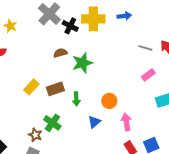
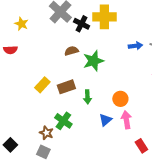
blue arrow: (124, 16) -> (135, 46), moved
pink arrow: (126, 122) -> (126, 120), moved

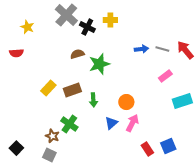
yellow cross: (104, 17) -> (110, 20), size x0.6
pink arrow: (126, 120) -> (132, 123), turned 36

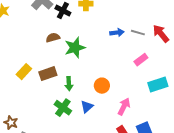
pink arrow: (132, 123) -> (124, 107), moved
green cross: (69, 124) -> (63, 108), moved
brown star: (52, 136) -> (11, 123), moved

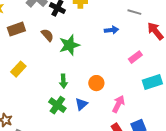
gray line: (138, 33) -> (134, 12), moved
brown semicircle: (53, 38) -> (47, 35), turned 64
brown rectangle: (48, 74) -> (16, 29), moved

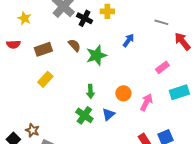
brown rectangle: (16, 29) -> (43, 49), moved
blue arrow: (111, 30) -> (128, 40), moved, turned -48
pink arrow: (118, 104) -> (146, 102), moved

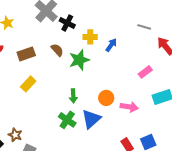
yellow cross: (107, 11) -> (90, 37), moved
pink arrow: (146, 102) -> (129, 107), turned 72
blue triangle: (108, 114) -> (91, 119), size x1.5

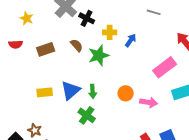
gray line: (144, 27) -> (154, 12), moved
pink rectangle: (145, 72) -> (165, 67), size x1.6
yellow rectangle: (28, 84) -> (45, 92), moved, turned 42
blue triangle: (91, 119) -> (71, 90), moved

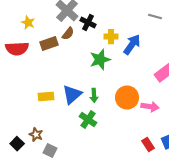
blue arrow: (131, 40) -> (132, 45), size x1.5
red semicircle: (16, 44) -> (17, 49), size x1.6
brown semicircle: (77, 45) -> (68, 34), moved, turned 80
brown rectangle: (46, 49) -> (49, 44), moved
orange circle: (126, 93) -> (127, 98), size x1.5

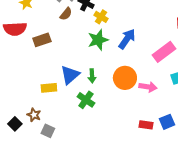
yellow cross: (111, 37) -> (101, 17), moved, turned 32
brown rectangle: (49, 44) -> (42, 40), moved
blue arrow: (132, 45) -> (127, 39), moved
yellow rectangle: (46, 97) -> (49, 88), moved
red rectangle: (148, 145) -> (146, 125), turned -48

